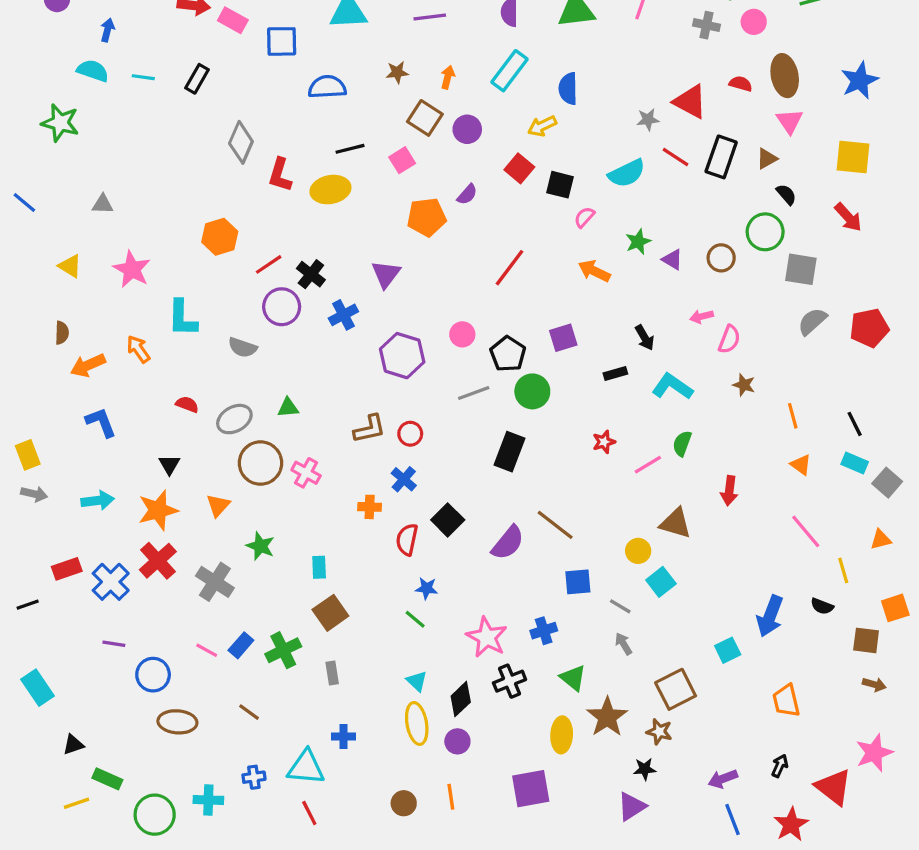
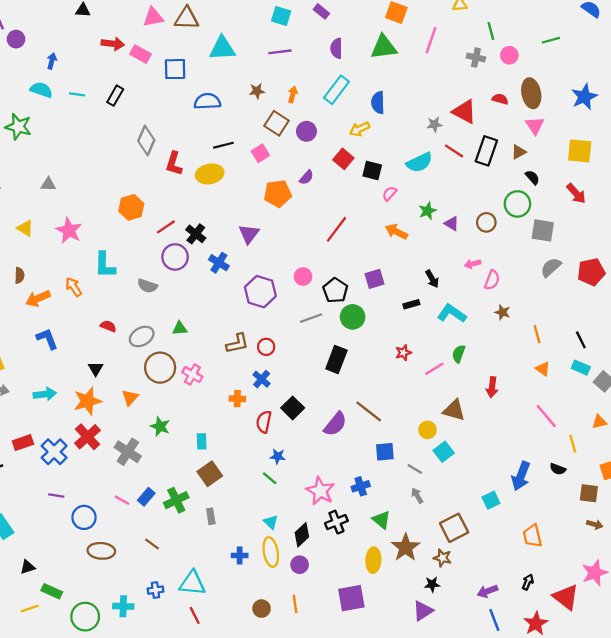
blue cross: (343, 315) -> (219, 263), turned -30
blue cross: (343, 736) -> (240, 555), moved

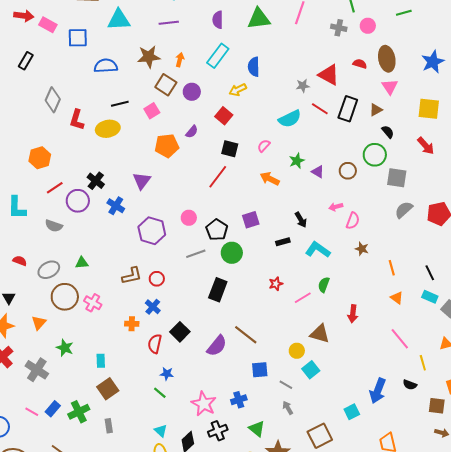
brown star: (257, 91) -> (149, 57), size x1.6
black square: (372, 170) -> (230, 149), moved
red line: (166, 227) -> (55, 188), moved

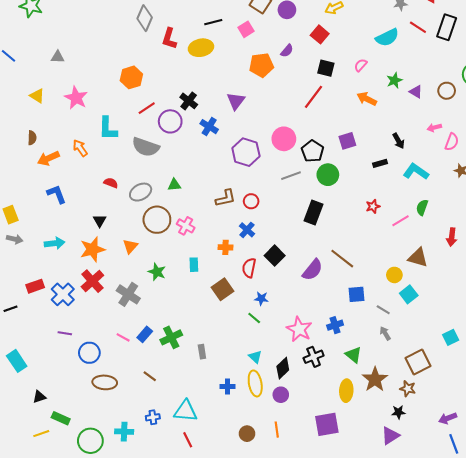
pink circle: (189, 218) -> (284, 139), size x1.5
gray semicircle: (54, 226) -> (146, 147), size x1.5
cyan rectangle: (101, 361) -> (194, 265), moved
brown square: (108, 389) -> (222, 289), moved

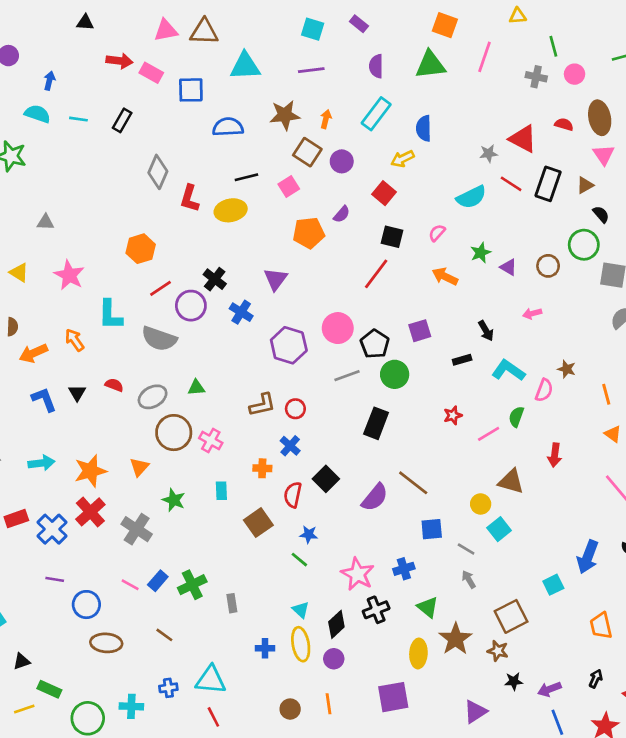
pink semicircle: (452, 142) -> (544, 390), moved
black triangle: (100, 221) -> (77, 393), moved
black star: (398, 412) -> (514, 681), moved

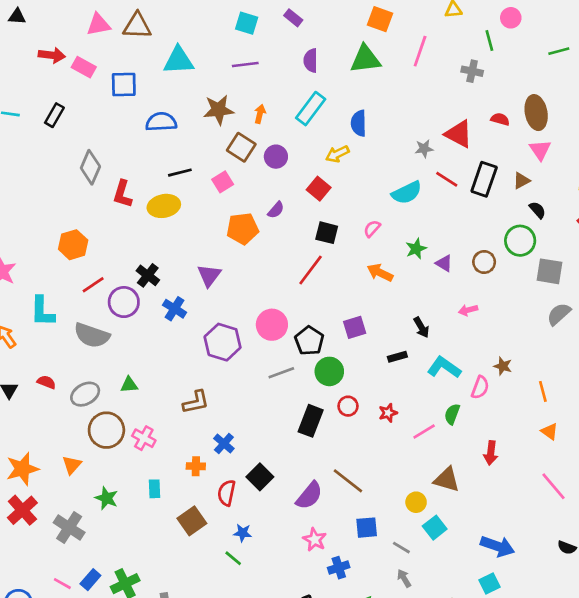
pink circle: (575, 74) -> (511, 18), moved
red circle: (295, 409) -> (348, 406), moved
blue arrow: (588, 557) -> (497, 546), moved, turned -92
pink star: (358, 574) -> (315, 540), moved, size x0.7

